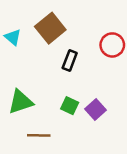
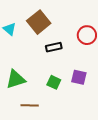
black rectangle: (70, 60) -> (54, 47), turned 56
purple square: (95, 110) -> (79, 77), moved, turned -35

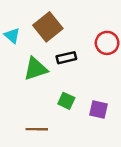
purple square: (79, 77) -> (98, 109), moved
green triangle: (16, 79) -> (36, 69), moved

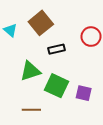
green triangle: (36, 69) -> (30, 71), moved
green square: (66, 101) -> (56, 86), size x1.6

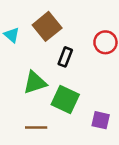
black rectangle: (56, 49) -> (65, 57), turned -56
purple square: (84, 93) -> (101, 120), moved

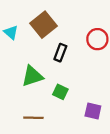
green square: (65, 100) -> (60, 92), size x0.6

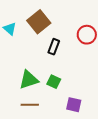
green triangle: (32, 76) -> (29, 80), moved
purple square: (93, 111) -> (74, 105), moved

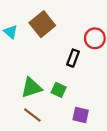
black rectangle: (54, 47) -> (73, 58), moved
brown line: (30, 105) -> (32, 115), turned 36

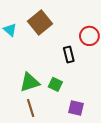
black rectangle: (73, 58) -> (69, 54), turned -35
brown line: (32, 115) -> (31, 108), turned 36

